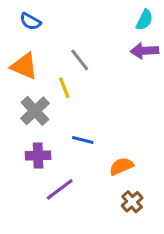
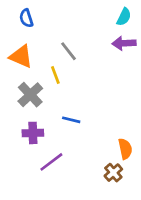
blue semicircle: (30, 21) -> (26, 18), turned 42
orange semicircle: (121, 166) -> (125, 149), moved, turned 102

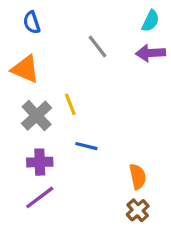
gray line: (69, 51) -> (98, 47), moved
yellow line: (55, 75) -> (70, 104), moved
orange semicircle: (125, 149) -> (138, 177), moved
purple line: (51, 162) -> (40, 197), moved

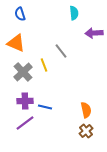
cyan semicircle: (151, 21) -> (74, 13), moved, turned -32
gray line: (98, 47) -> (61, 51), moved
blue line: (86, 146) -> (45, 107), moved

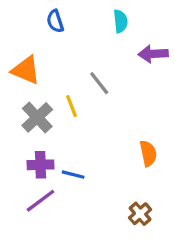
blue semicircle: (20, 14) -> (55, 21), moved
orange semicircle: (86, 110) -> (148, 153), moved

